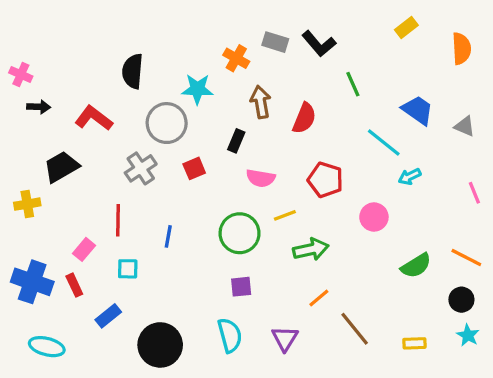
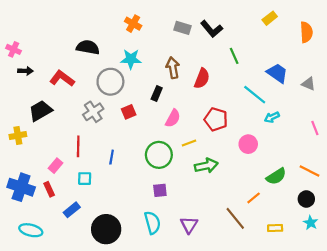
orange cross: (236, 58) -> (133, 24), moved
black semicircle: (133, 71) -> (88, 47), turned 95
pink semicircle: (261, 178) -> (173, 118), turned -72
orange line: (319, 298) -> (254, 198), moved

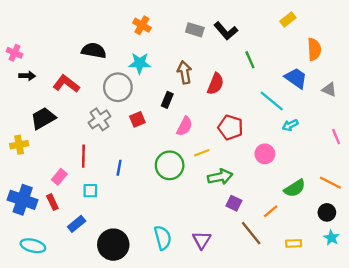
orange semicircle: (306, 32) -> (314, 49), moved
purple square: (160, 190) -> (234, 203), moved, turned 32

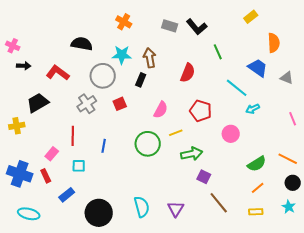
brown arrow: (184, 72) -> (150, 58), moved
black rectangle: (167, 100) -> (141, 80), moved
orange line: (271, 211) -> (258, 188), moved
black circle: (327, 212) -> (293, 183), moved

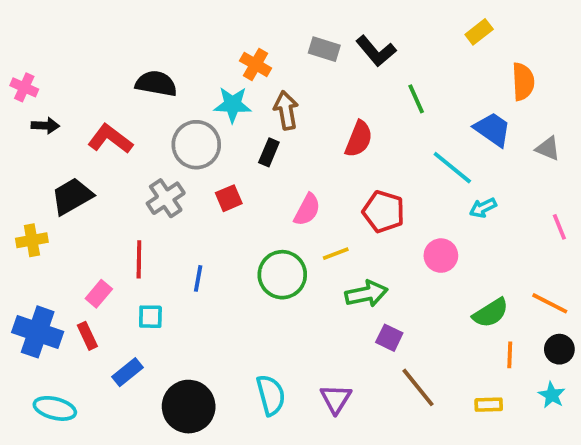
orange cross: (124, 22) -> (256, 64), moved
orange line: (258, 188) -> (510, 355), moved, turned -48

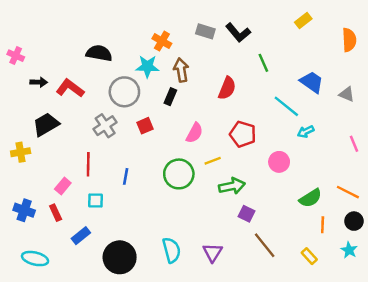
orange semicircle: (523, 82) -> (349, 40), moved
black arrow: (45, 126) -> (39, 82), moved
blue cross: (38, 332) -> (24, 210), size x0.7
yellow rectangle: (489, 405) -> (309, 256), turned 49

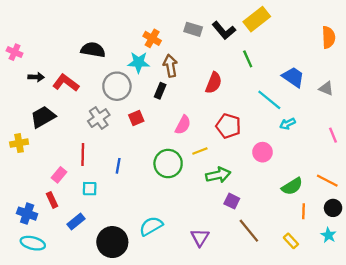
yellow rectangle: (303, 21) -> (257, 19), moved, size x1.6
blue cross: (24, 210) -> (27, 214), moved
cyan semicircle: (172, 250) -> (151, 226), moved, turned -105

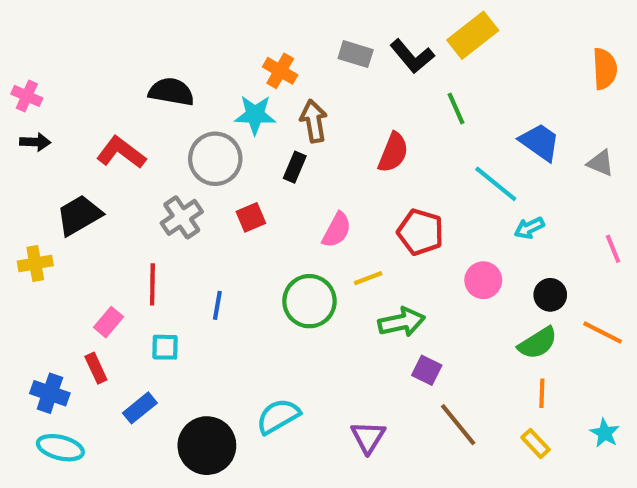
black arrow: (36, 77) -> (35, 142), moved
black circle: (333, 208) -> (550, 295), moved
orange line: (303, 211) -> (542, 393), moved

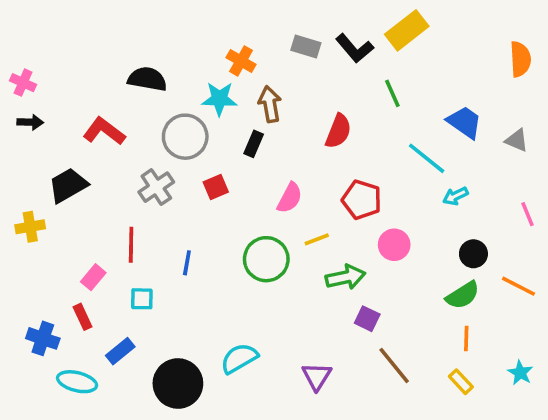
pink circle: (483, 280) -> (394, 245), moved
cyan ellipse: (60, 448) -> (77, 382), moved

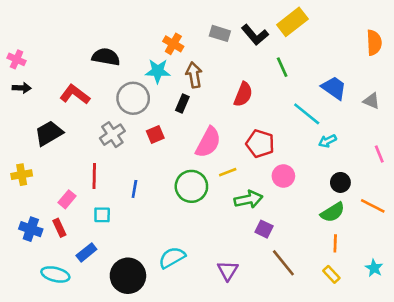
pink semicircle: (290, 198) -> (208, 142), size x1.4
yellow cross: (30, 227) -> (22, 175), moved
blue cross: (43, 338) -> (31, 229), moved

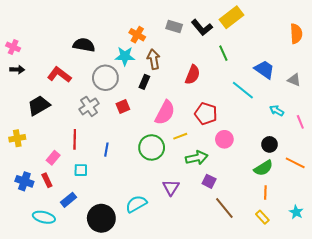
cyan arrow: (327, 141) -> (277, 111), moved, turned 56
purple triangle: (228, 271) -> (171, 187), moved

